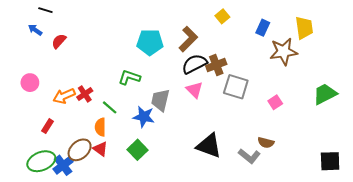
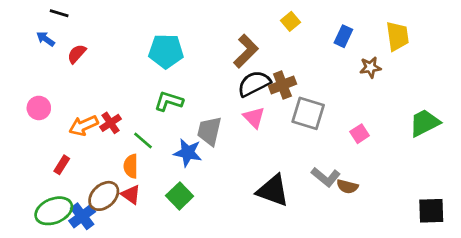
cyan pentagon: (150, 42) -> (166, 51), moved
brown star: (283, 52) -> (370, 67), size x0.6
gray L-shape: (249, 156) -> (326, 177), moved

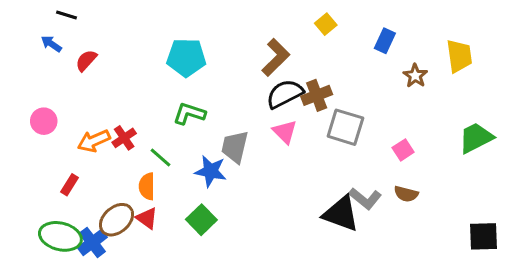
yellow trapezoid: (397, 36) -> (459, 56), moved
brown star: (370, 67) -> (415, 76), turned -30
brown semicircle: (347, 186) -> (406, 194), moved
black triangle: (273, 191) -> (341, 214), moved
green ellipse: (54, 211) -> (60, 236), turned 36

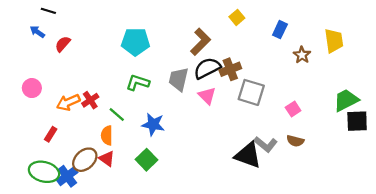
gray trapezoid: (235, 147) -> (178, 79), moved
black square: (483, 236) -> (357, 121), moved

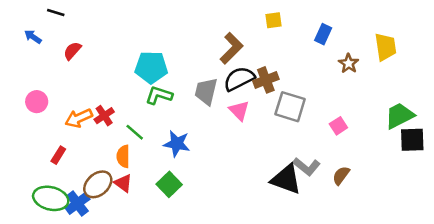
yellow square: (237, 17) -> (273, 20), turned 32
blue arrow: (37, 32) -> (33, 37), moved
cyan pentagon: (135, 42) -> (151, 67), moved
brown semicircle: (295, 141) -> (341, 175), moved, turned 112

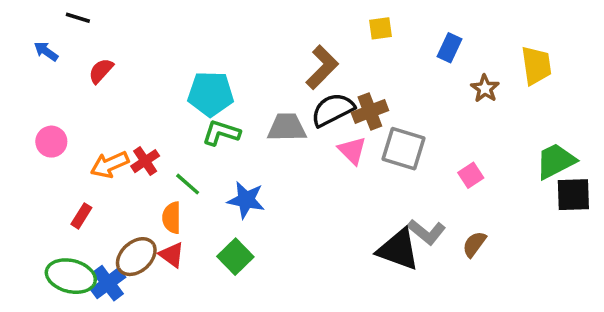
gray trapezoid: (206, 91) -> (287, 127), turned 76
pink triangle: (239, 111) -> (352, 150), moved

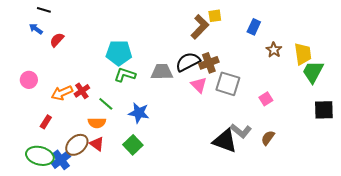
blue arrow: (46, 51) -> (36, 29), moved
yellow trapezoid: (536, 65) -> (303, 54), moved
brown L-shape: (322, 67) -> (200, 27), moved
green trapezoid: (556, 161) -> (313, 72), moved, turned -35
orange semicircle: (172, 218) -> (97, 123), turned -90

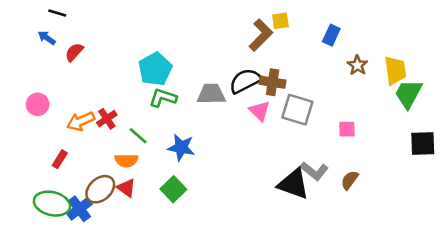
cyan pentagon: (119, 53) -> (155, 69), turned -30
brown cross: (209, 63) -> (273, 82), turned 30
pink square: (266, 99) -> (347, 129), turned 32

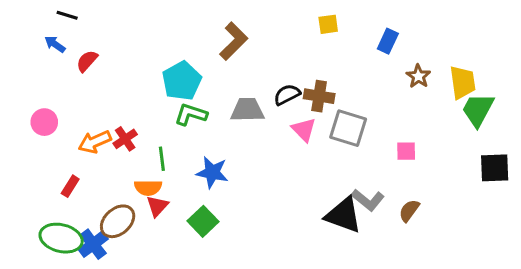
brown L-shape: (261, 35) -> (234, 41), moved
black semicircle: (245, 81) -> (287, 95), size x0.7
green line: (138, 136) -> (162, 159), turned 42
red triangle: (126, 188) -> (157, 206), moved, turned 36

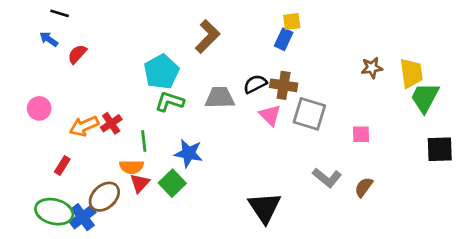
blue rectangle: (388, 41) -> (284, 39), moved
brown star: (418, 76) -> (372, 68), turned 30
black triangle: (343, 215) -> (265, 208), moved, turned 36
green square: (203, 221) -> (172, 183), moved

